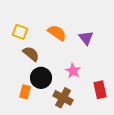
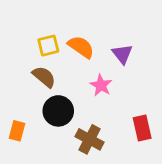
yellow square: (20, 32) -> (48, 46), moved, turned -35
pink star: (73, 71) -> (101, 85), moved
orange rectangle: (25, 92) -> (17, 131), moved

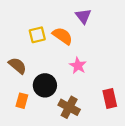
purple triangle: (122, 54) -> (83, 16), moved
brown semicircle: (44, 77) -> (17, 66), moved
orange rectangle: (17, 131) -> (22, 101), moved

